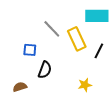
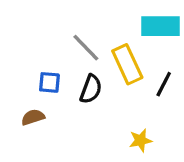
black semicircle: (45, 70) -> (91, 89), moved
brown semicircle: (20, 87) -> (33, 117), moved

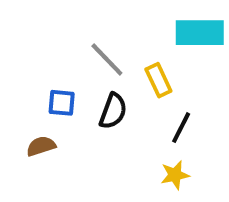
yellow rectangle: (127, 64) -> (158, 80), size x0.7
black line: (164, 84) -> (181, 128), moved

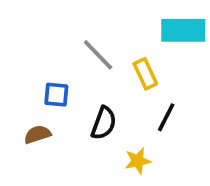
black semicircle: (113, 111) -> (104, 123), moved
yellow star: (175, 175) -> (138, 161), moved

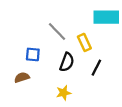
black semicircle: (104, 123) -> (67, 62), moved
yellow star: (138, 161) -> (64, 93), moved

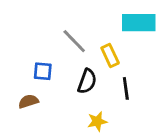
black line: (96, 68) -> (126, 88), turned -35
yellow star: (64, 93) -> (97, 121), moved

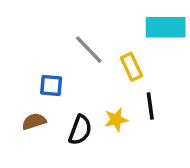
black semicircle: (87, 81) -> (80, 130), moved
yellow star: (97, 121) -> (116, 120), moved

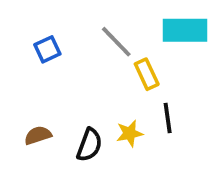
gray line: (89, 50) -> (116, 42), moved
blue square: (51, 85) -> (47, 49), moved, turned -30

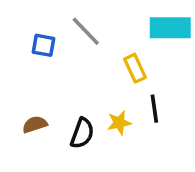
gray line: (116, 42) -> (86, 31), moved
blue square: (47, 49) -> (44, 45), turned 35

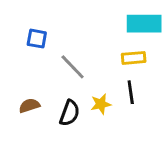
gray line: (86, 31) -> (73, 67), moved
yellow rectangle: (135, 68) -> (134, 58), moved, turned -70

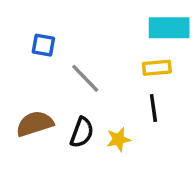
yellow star: (101, 104) -> (119, 139), moved
brown semicircle: (29, 106) -> (35, 124), size x1.5

